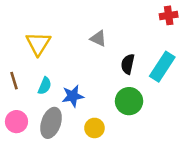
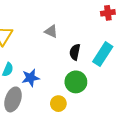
yellow circle: (94, 128) -> (58, 104), moved

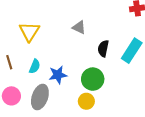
green circle: (76, 82) -> (93, 79), moved

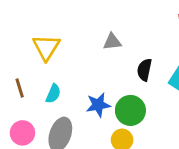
gray triangle: (79, 27) -> (112, 42), turned -32
blue star: (58, 75) -> (98, 105), moved

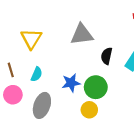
gray triangle: (112, 42) -> (82, 34), size x1.6
pink circle: (22, 133) -> (13, 95), moved

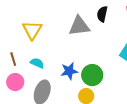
black semicircle: (107, 56) -> (102, 14), moved
cyan semicircle: (37, 74) -> (37, 63), turned -88

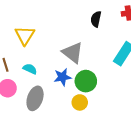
gray triangle: (79, 26) -> (73, 53), moved, turned 45

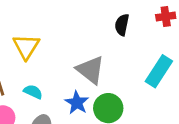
blue star: (62, 77) -> (77, 103), turned -30

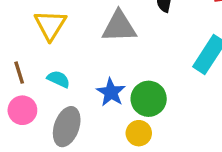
gray triangle: (90, 70) -> (119, 27), moved, turned -40

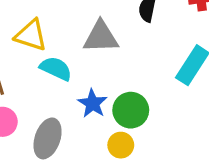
yellow triangle: (50, 25) -> (31, 35), turned -44
cyan semicircle: (58, 79) -> (56, 69), moved, size x1.4

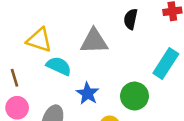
green circle: (131, 110) -> (135, 96), moved

